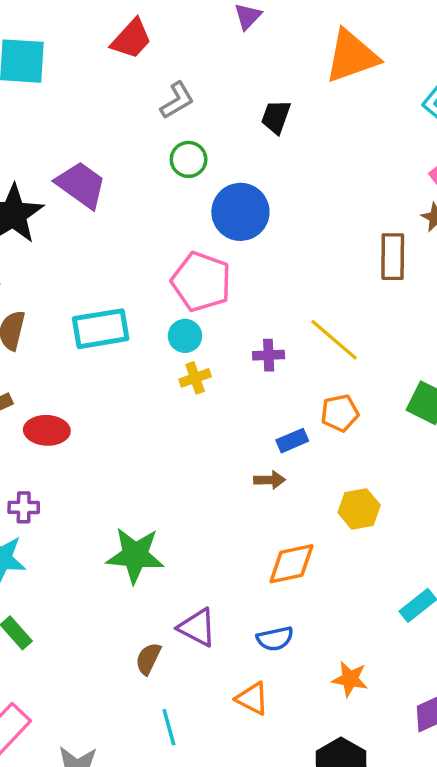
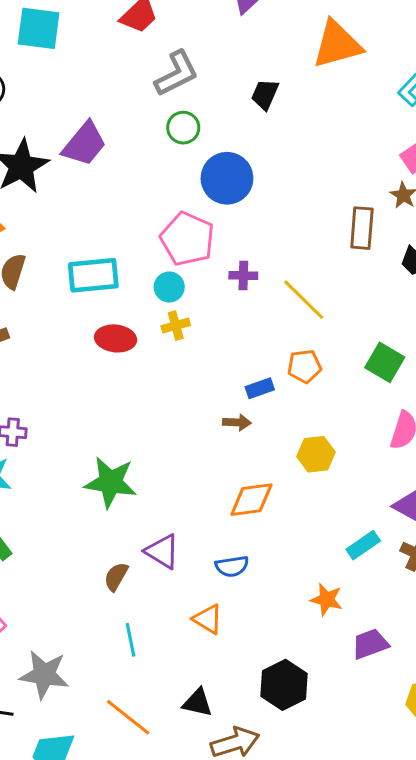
gray L-shape: (177, 100) -> (177, 74), size x1.4
purple trapezoid: (81, 185) -> (84, 144), turned 90
purple cross: (269, 355) -> (243, 276), moved
red ellipse: (47, 430) -> (116, 338), moved
orange star: (350, 679) -> (327, 599), moved

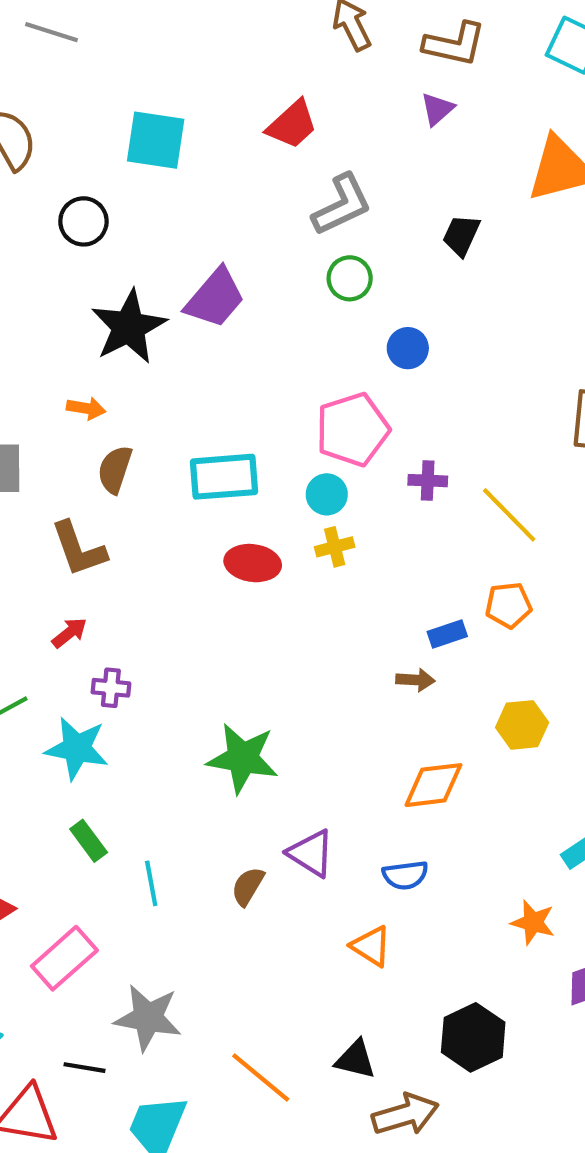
blue circle: (227, 178) -> (408, 348), size x0.6
pink pentagon: (187, 239) -> (353, 430), turned 30
cyan line: (131, 640) -> (151, 883), moved

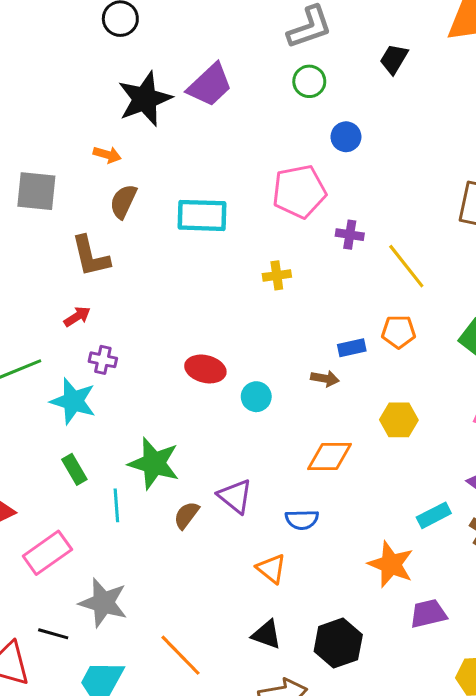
cyan circle: (327, 494) -> (256, 397), moved
red ellipse: (253, 563) -> (205, 369), moved
green star: (243, 758) -> (154, 463), moved
orange star: (533, 922) -> (391, 564), size x1.4
black triangle: (355, 1059) -> (267, 635), moved

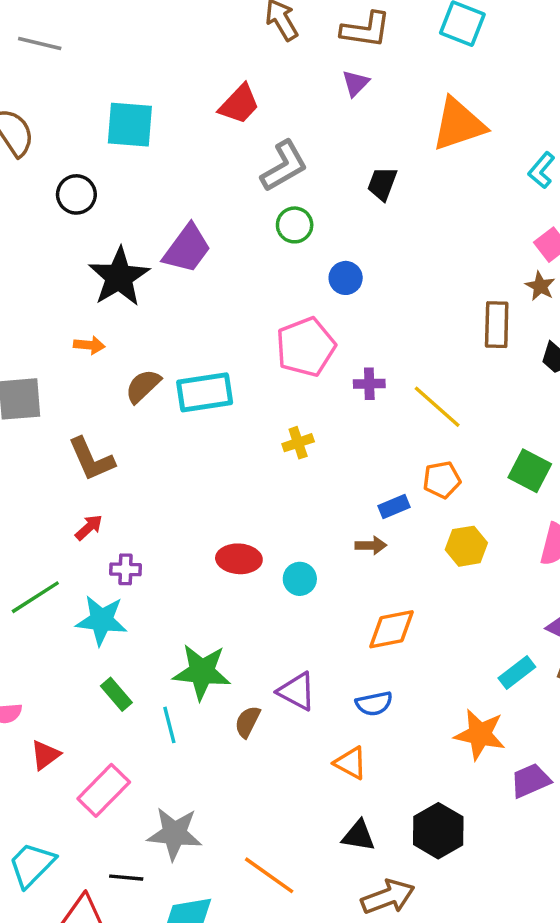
brown semicircle: (123, 201) -> (143, 386), moved, turned 32
yellow hexagon: (399, 420) -> (466, 546), moved

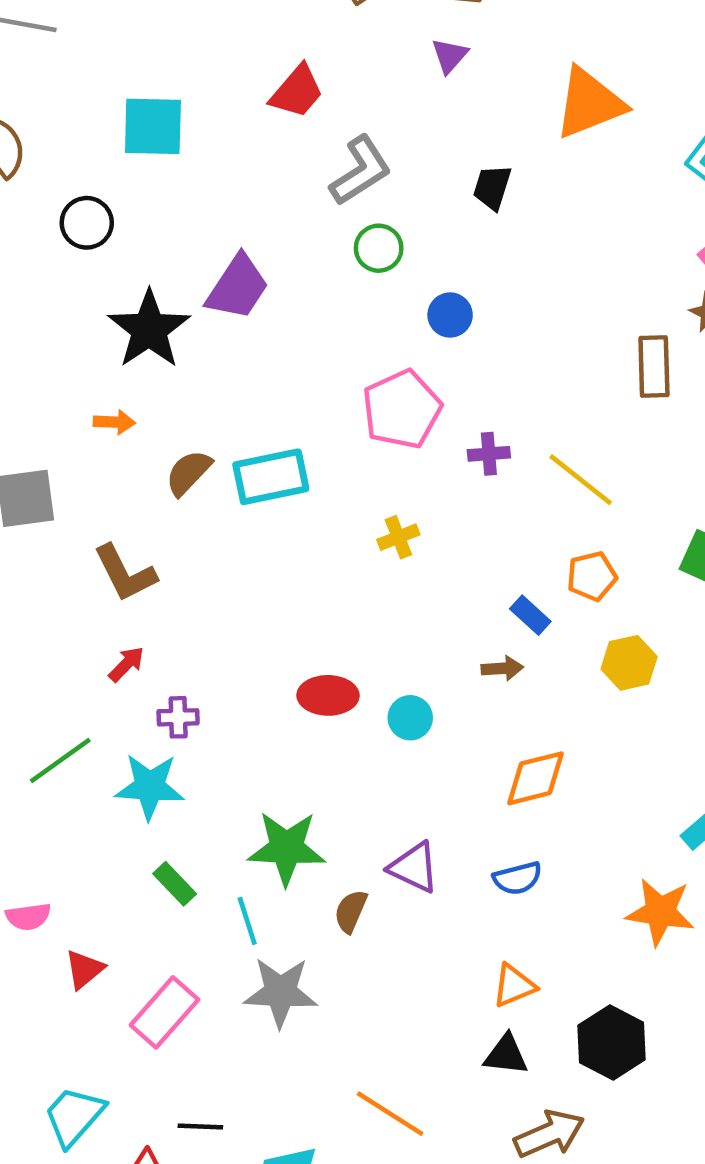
blue rectangle: (394, 507) -> (530, 615), turned 68
orange triangle: (351, 763) -> (514, 986), moved, turned -48
gray star: (175, 834) -> (280, 992), moved

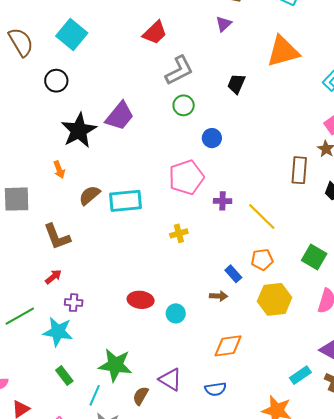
cyan square: (153, 126) -> (72, 35), moved, turned 32
orange arrow: (114, 422) -> (59, 170), turned 60
yellow hexagon: (629, 663) -> (275, 299), size x1.4
cyan line: (247, 921) -> (95, 395), turned 35

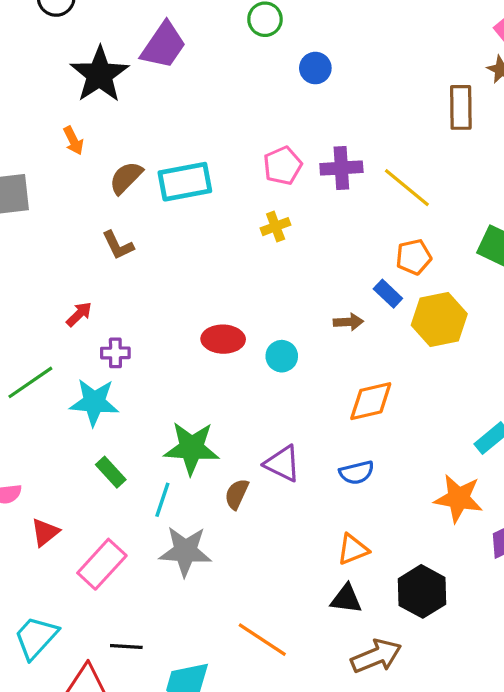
pink pentagon: (186, 177) -> (283, 166), moved, size x0.7
purple cross: (223, 201) -> (341, 168), size x1.4
brown L-shape: (57, 237) -> (118, 245), moved, size x0.7
blue rectangle: (233, 274) -> (388, 294), moved

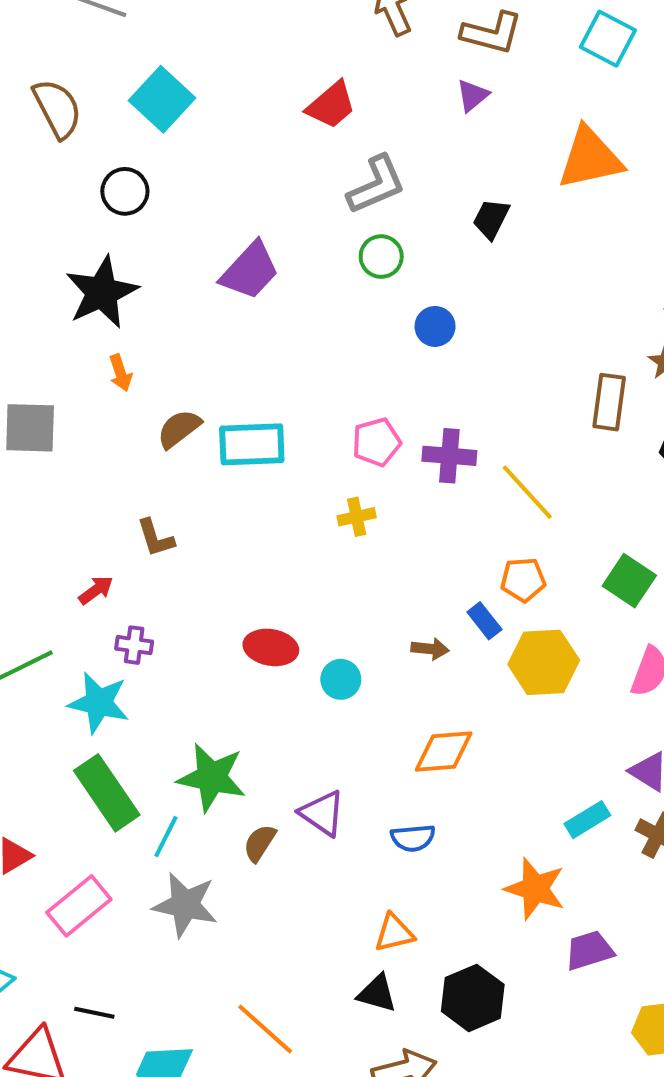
black star: (99, 75) -> (102, 292), moved
brown L-shape: (118, 245) -> (156, 538), moved
green rectangle: (111, 472) -> (107, 793), size x1.8

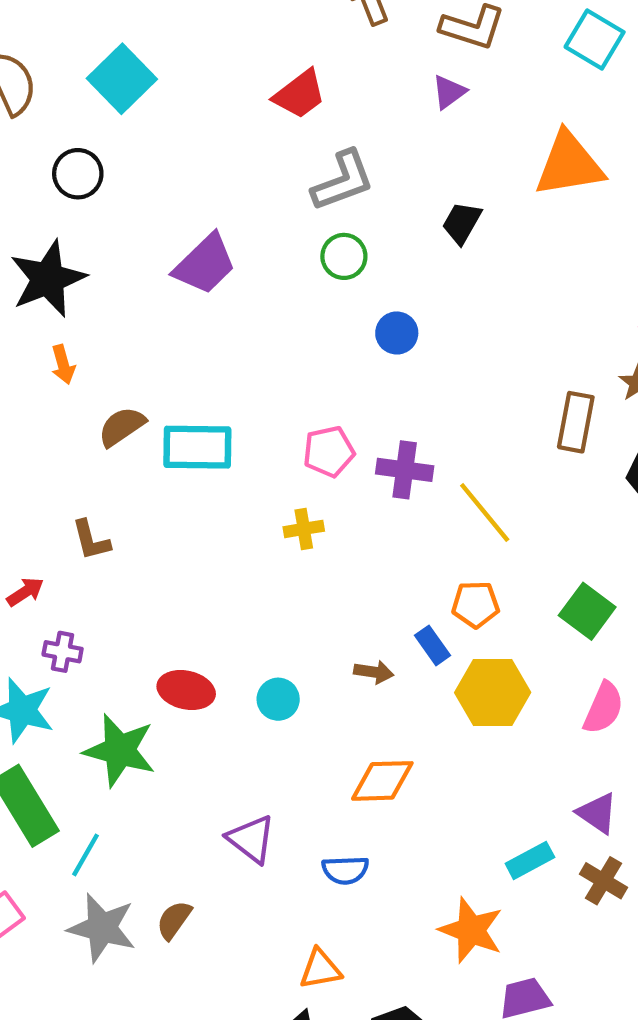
red ellipse: (271, 647) -> (186, 690), moved
green star: (212, 777) -> (120, 750), moved
brown semicircle: (260, 843) -> (174, 920), moved

